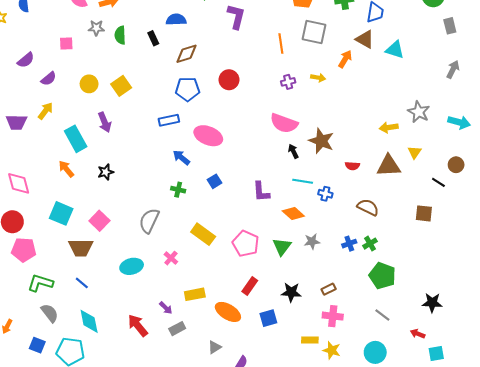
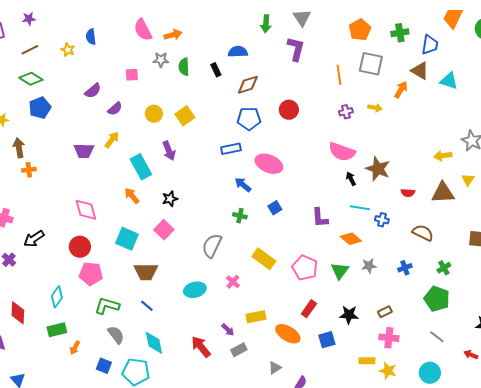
pink square: (99, 221) -> (164, 230), moved
green cross: (370, 244) -> (444, 268), moved

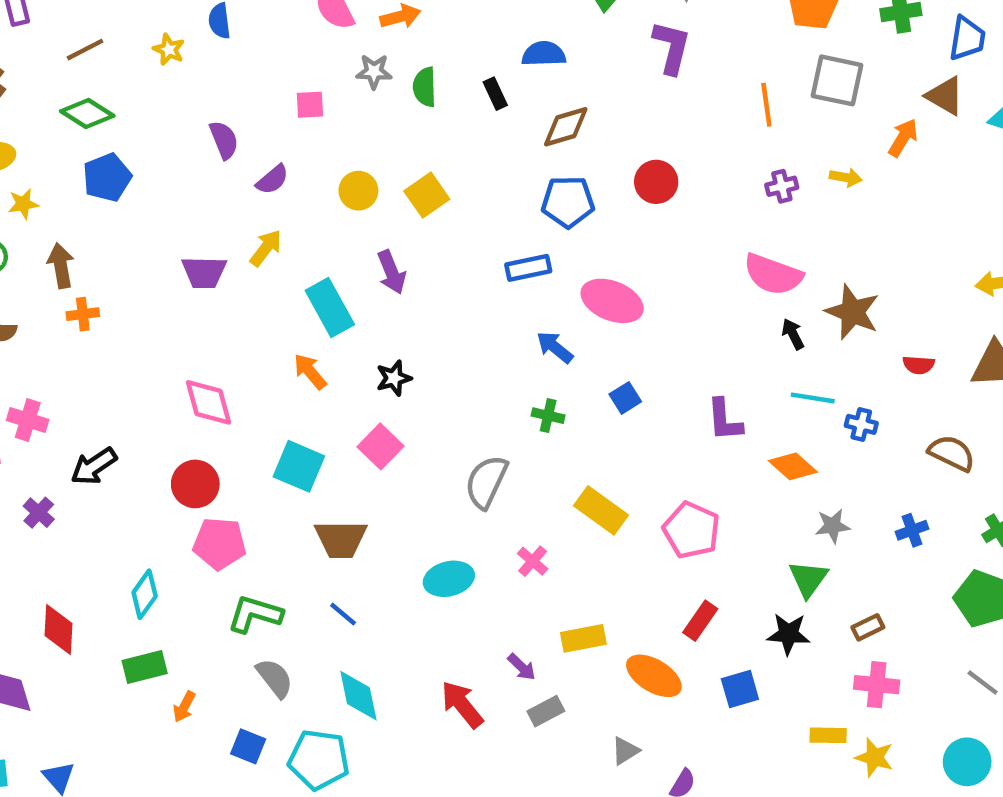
purple semicircle: (93, 91) -> (224, 140), turned -72
green triangle: (340, 271) -> (808, 579), moved

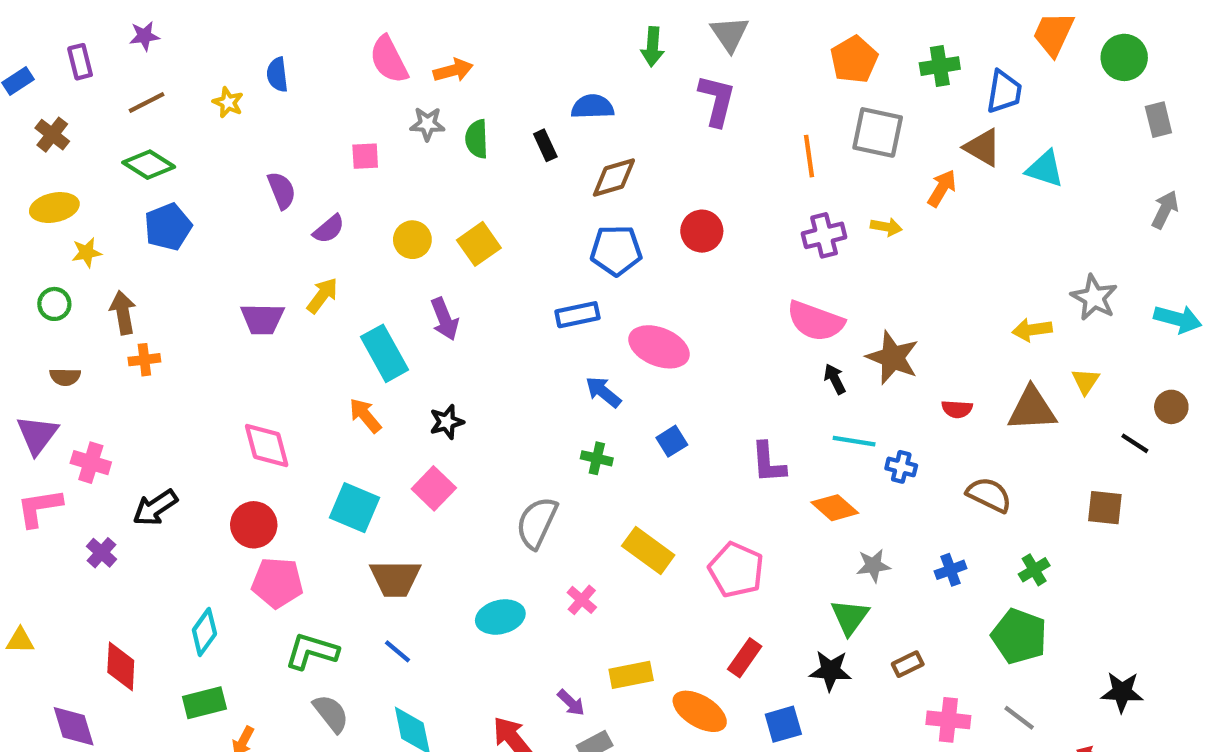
purple cross: (782, 186) -> (824, 235), size x1.4
pink cross: (877, 685) -> (948, 720), moved

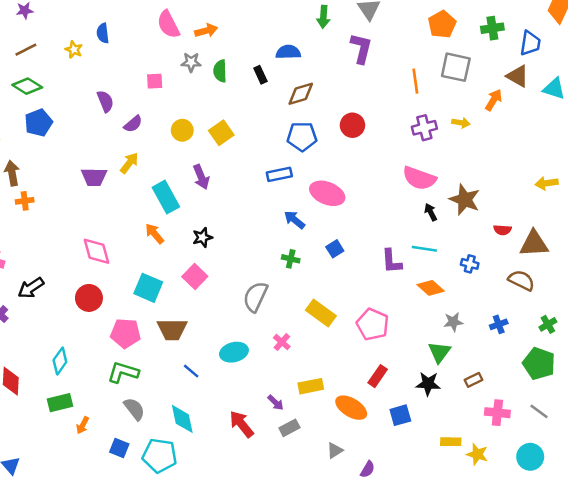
brown triangle: (1032, 409) -> (534, 244), moved
cyan line: (854, 441) -> (424, 249), moved
pink pentagon: (277, 583) -> (126, 333), moved
blue line: (397, 651) -> (191, 371), moved

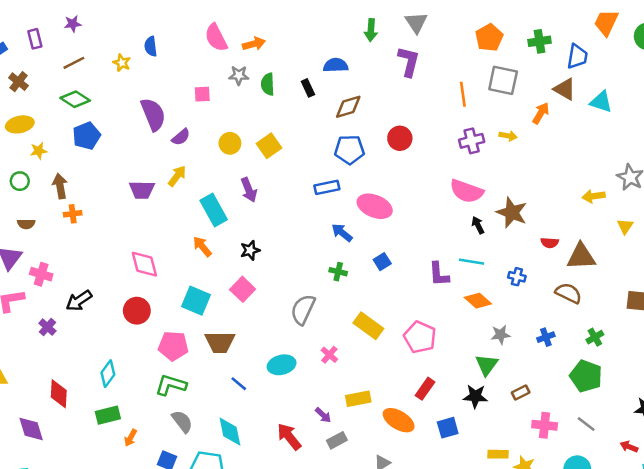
purple semicircle: (105, 101) -> (153, 114), size x1.5

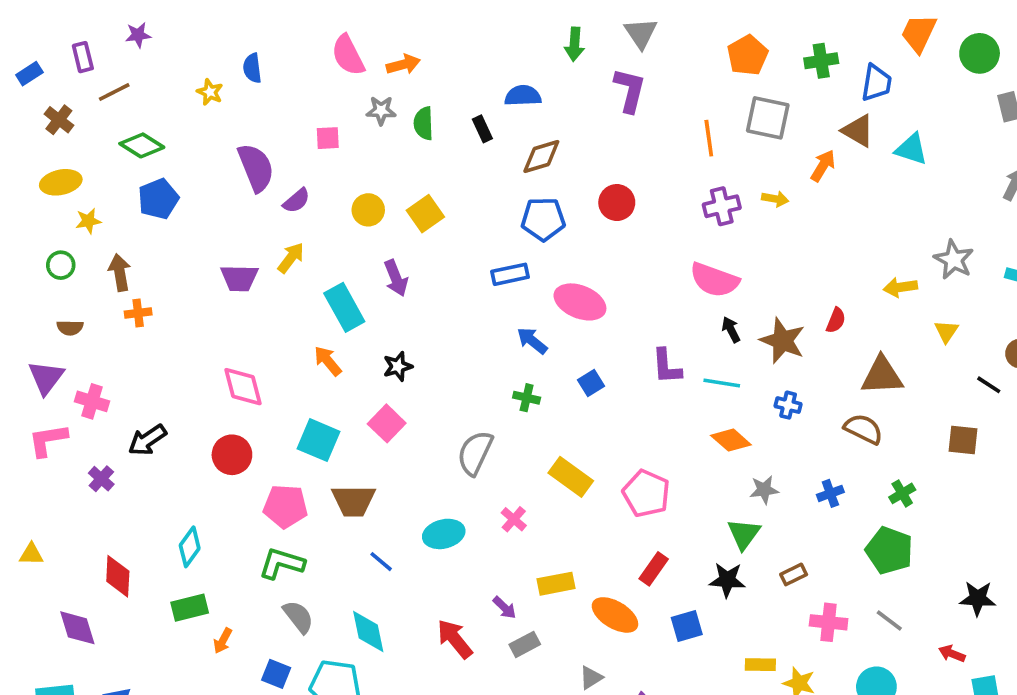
brown line: (74, 63) -> (114, 92), moved
brown star: (512, 213) -> (783, 341), moved
red semicircle: (550, 243) -> (836, 320), moved, turned -72
purple L-shape: (439, 274) -> (667, 366), moved

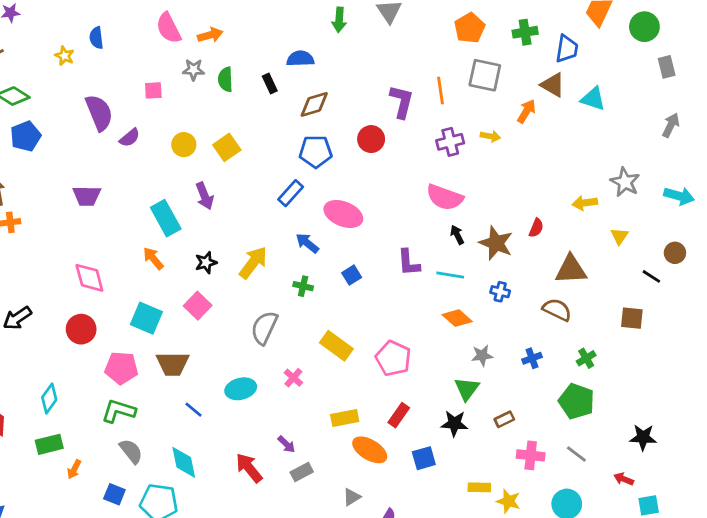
purple L-shape: (630, 90) -> (402, 102), moved
yellow arrow: (291, 258) -> (253, 263), moved, size x1.4
blue rectangle: (510, 274) -> (291, 193), turned -36
yellow rectangle: (556, 584) -> (345, 418), moved

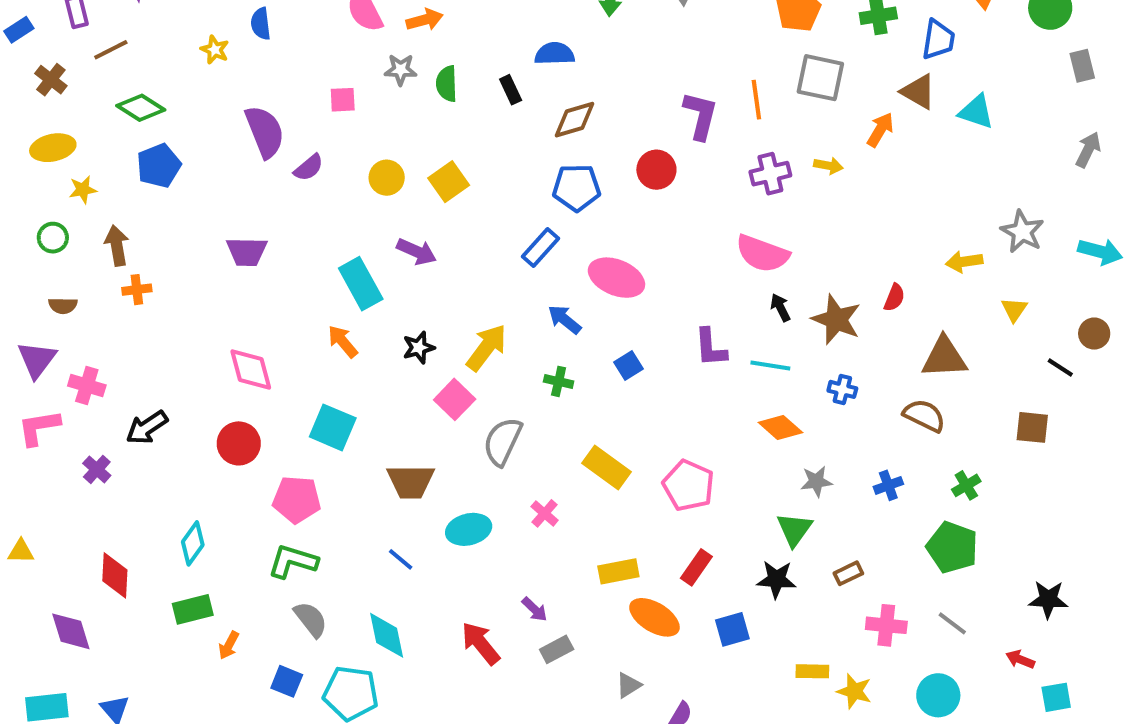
purple arrow: (205, 196) -> (417, 252), turned -44
pink square: (198, 306) -> (455, 399), moved
brown trapezoid: (173, 364) -> (411, 481), moved

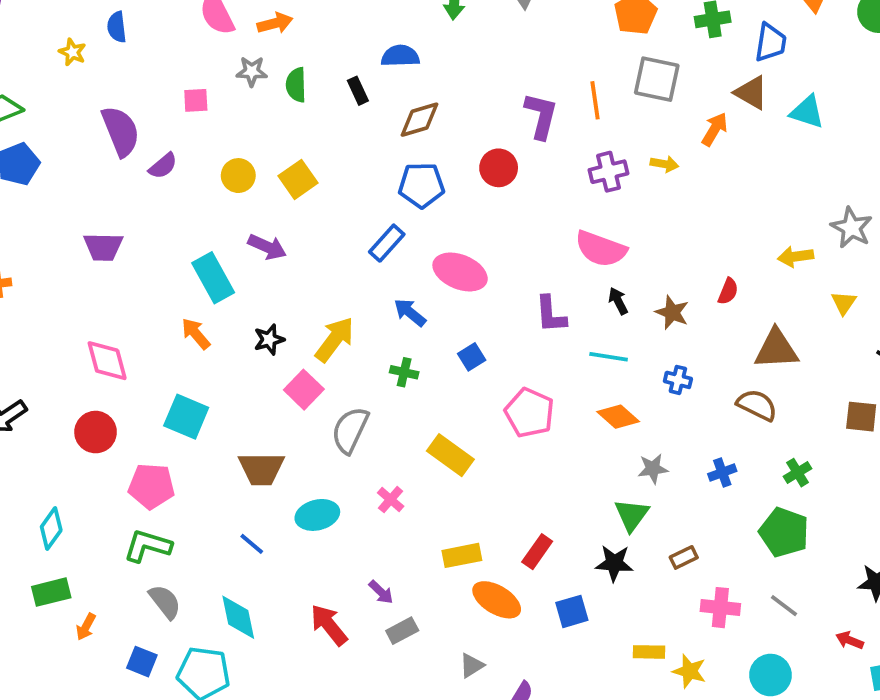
brown star: (836, 320) -> (672, 312), size x0.7
purple L-shape: (710, 348) -> (551, 314), moved
pink pentagon: (688, 485) -> (529, 413), moved

